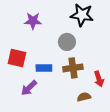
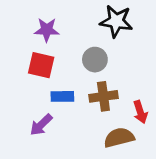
red square: (17, 58) -> (41, 65), moved
brown semicircle: (84, 97) -> (119, 138), size x1.5

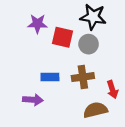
gray circle: (95, 60) -> (89, 44), moved
red square: (41, 65) -> (62, 37), moved
purple arrow: (41, 125) -> (33, 100), turned -132

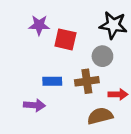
black star: (93, 17) -> (113, 25), moved
gray circle: (89, 44) -> (102, 56), moved
red arrow: (112, 90) -> (118, 94), turned -72

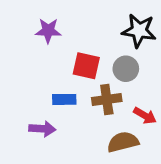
red square: (65, 39) -> (86, 66), moved
red arrow: (118, 94) -> (145, 116), turned 30

